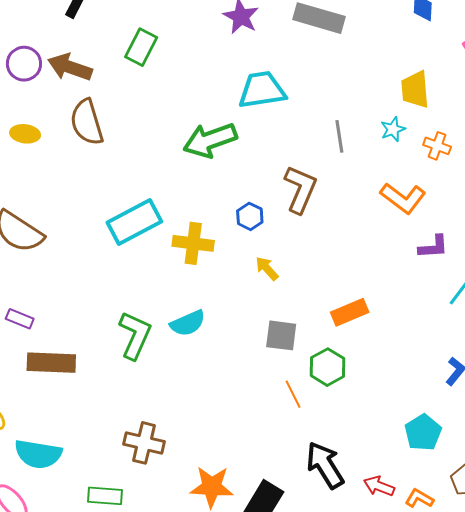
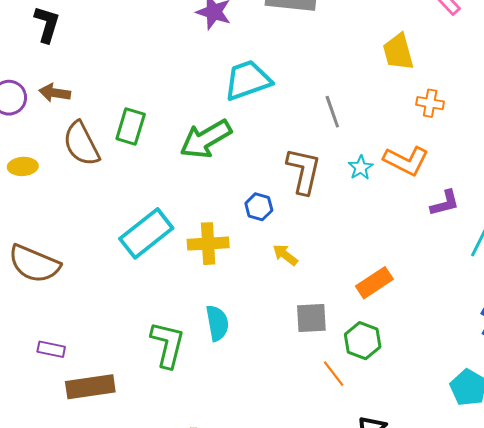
green rectangle: (141, 47) -> (131, 126), moved
brown arrow: (70, 67) -> (55, 93), size x0.7
cyan star: (393, 129) -> (361, 168), moved
cyan semicircle: (188, 323) -> (217, 323), turned -66

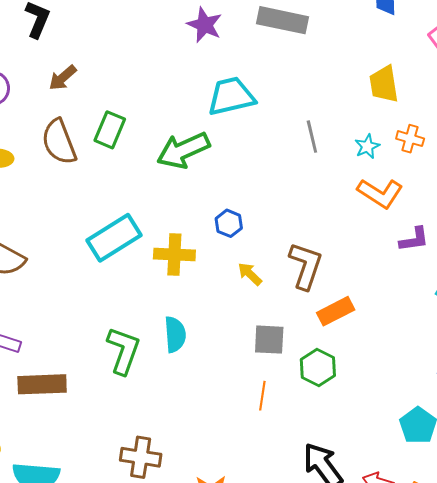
brown arrow: (55, 93) -> (63, 78), moved, turned -56
cyan star: (361, 168) -> (367, 146), moved
brown L-shape: (304, 171) -> (306, 266), moved
orange line: (334, 374) -> (262, 396), moved, turned 40

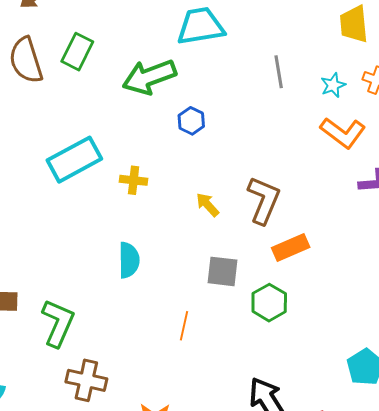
blue hexagon: (229, 223) -> (191, 121), moved
yellow cross: (174, 254) -> (134, 180), size x0.7
green L-shape: (123, 351) -> (58, 323), moved
orange line: (262, 396) -> (184, 326), moved

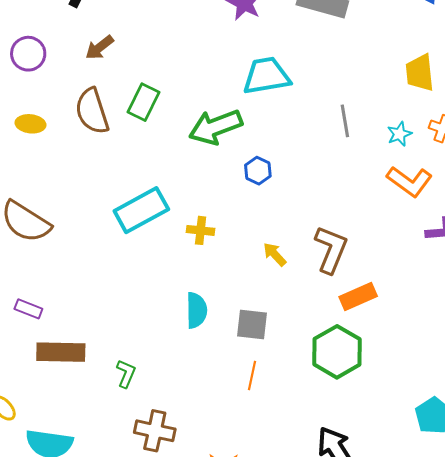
gray square: (223, 271) -> (252, 324), moved
green hexagon: (269, 303) -> (337, 352), size x1.4
green L-shape: (58, 323) -> (126, 374), size x0.6

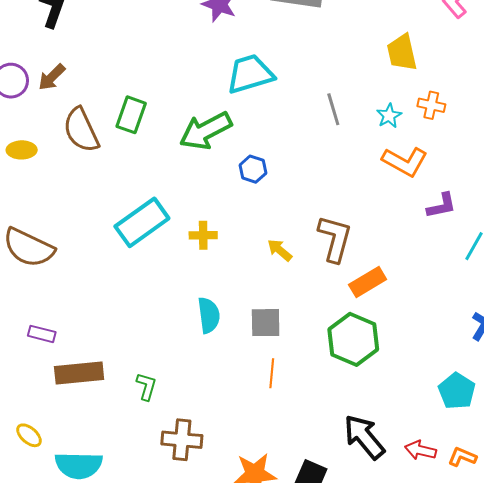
brown arrow: (99, 47) -> (52, 77), moved

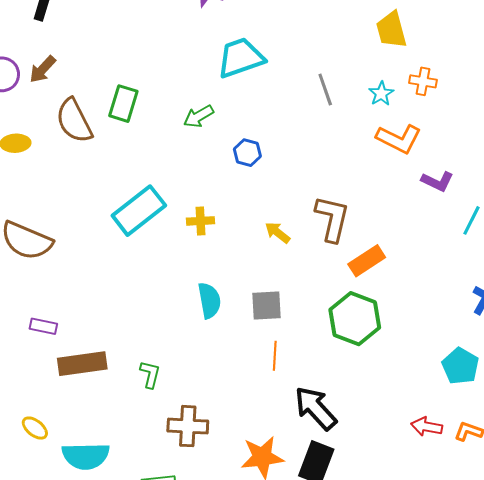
green arrow: (206, 131) -> (199, 116), size x0.6
purple L-shape: (442, 206) -> (437, 181), turned 40
black arrow: (364, 437) -> (316, 408), moved

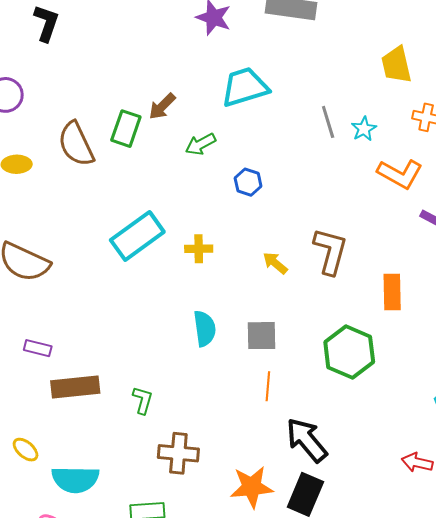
brown arrow: (43, 69) -> (162, 106), moved
cyan star: (381, 94) -> (364, 129), moved
orange rectangle: (367, 261) -> (392, 292), moved, turned -60

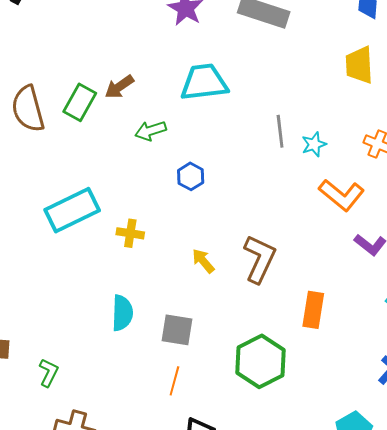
yellow trapezoid: (396, 65) -> (359, 65), moved

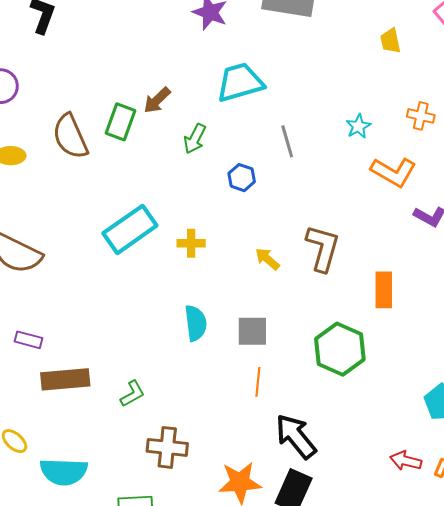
yellow trapezoid: (359, 65) -> (390, 41), size x0.7
green arrow: (151, 131) -> (195, 139), turned -36
gray line: (280, 131) -> (287, 141), moved
green L-shape: (49, 373) -> (132, 394), turned 44

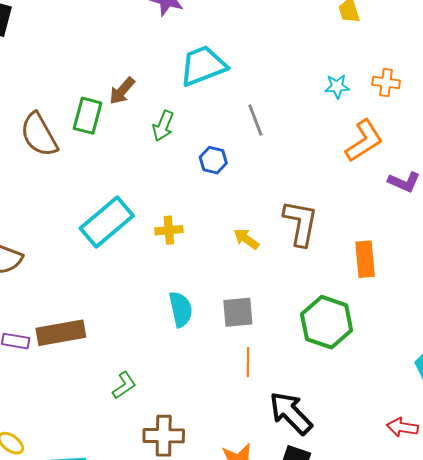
cyan star: (358, 126) -> (337, 86), moved, turned 30
orange L-shape: (394, 172) -> (364, 141), turned -57
brown rectangle: (65, 379) -> (61, 333), moved

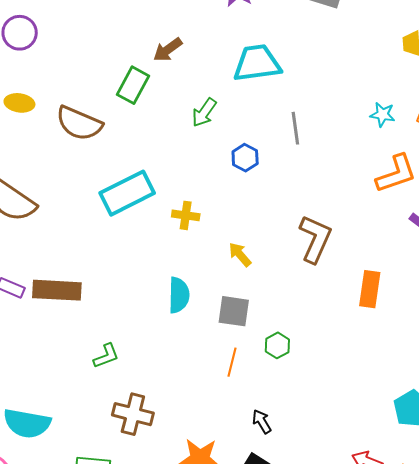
brown arrow: (122, 91) -> (168, 50), moved
brown semicircle: (39, 135) -> (79, 123), moved, turned -51
yellow arrow: (246, 239) -> (240, 254), moved
green hexagon: (327, 322) -> (277, 345), moved, size x0.5
black arrow: (291, 413) -> (262, 422), size x0.5

